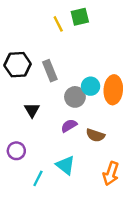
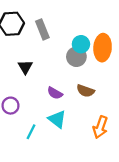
gray circle: (75, 97) -> (76, 57), moved
purple semicircle: (69, 126) -> (55, 93), moved, turned -119

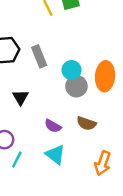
cyan circle: (81, 44) -> (72, 70), moved
cyan line: (31, 132) -> (17, 160), moved

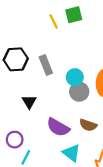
purple semicircle: (53, 126) -> (58, 127), size x1.5
cyan triangle: (55, 155) -> (71, 153), moved

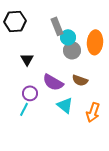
gray rectangle: (46, 65) -> (57, 26), moved
purple circle: (15, 140) -> (30, 93), moved

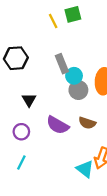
purple circle: (30, 93) -> (21, 132), moved
cyan triangle: (65, 105) -> (85, 169), moved
cyan line: (24, 109) -> (21, 162), moved

